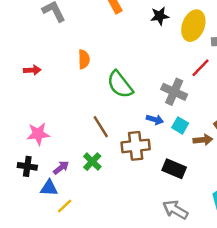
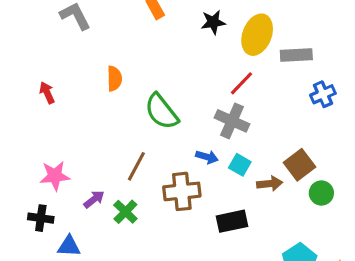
red line: (201, 68) -> (241, 83), moved
red arrow: (32, 70) -> (47, 93), turned -112
brown line: (101, 127) -> (136, 166), turned 60
purple arrow: (61, 168) -> (94, 199), moved
black rectangle: (174, 169) -> (232, 221), turned -35

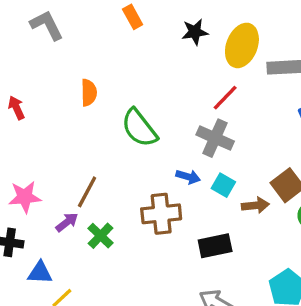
brown line: (136, 166) -> (87, 192), moved

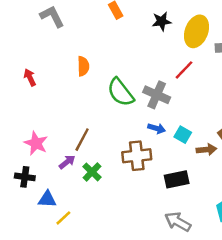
gray cross: (215, 138) -> (157, 95), moved
pink star: (25, 197) -> (36, 143), turned 30

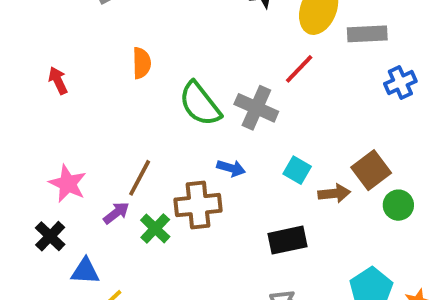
blue arrow: (157, 128) -> (231, 168), moved
brown cross: (137, 156) -> (198, 205), moved
black cross: (25, 177) -> (50, 236), turned 36

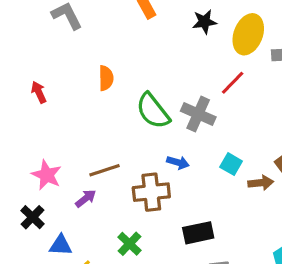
brown line: (140, 178) -> (104, 170), turned 44
green cross: (155, 228) -> (129, 244), moved
black rectangle: (287, 240) -> (198, 233), moved

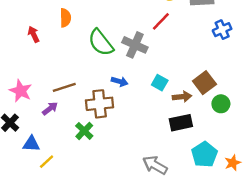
red arrow: (39, 92) -> (34, 34), moved
black rectangle: (198, 233) -> (181, 123), moved
green cross: (129, 244) -> (84, 131), moved

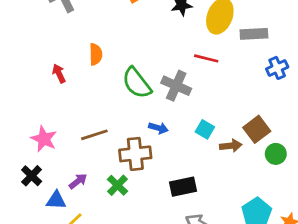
red line: (161, 21) -> (206, 58), turned 60
purple arrow: (50, 109) -> (78, 181), moved
black rectangle: (181, 123) -> (183, 187), moved

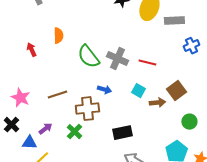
red line: (206, 58) -> (147, 63), moved
green circle: (276, 154) -> (189, 122), moved

